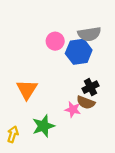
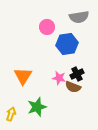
gray semicircle: (89, 34) -> (79, 17), moved
pink circle: (55, 41) -> (47, 27), moved
pink star: (73, 109) -> (59, 78), moved

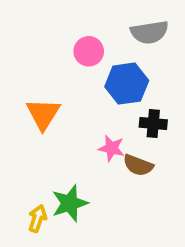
black cross: (77, 74) -> (153, 123), moved, turned 32
orange triangle: (23, 76) -> (43, 114), moved
yellow arrow: (11, 114) -> (37, 218), moved

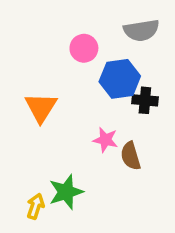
black cross: (153, 123) -> (145, 100), moved
brown semicircle: (138, 165) -> (131, 156), turned 52

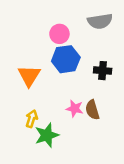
blue hexagon: (120, 79) -> (66, 59), moved
pink star: (105, 140) -> (75, 109), moved
yellow arrow: (35, 206) -> (32, 119), moved

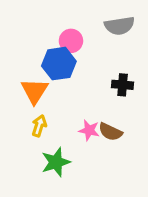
blue hexagon: (66, 59) -> (59, 64), moved
brown semicircle: (92, 110) -> (110, 132), turned -48
yellow arrow: (32, 119) -> (39, 126), moved

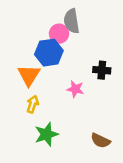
gray semicircle: (119, 26) -> (72, 21), moved, turned 90
pink star: (89, 130) -> (75, 89), moved
brown semicircle: (110, 132) -> (101, 141), moved

